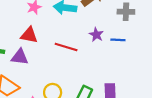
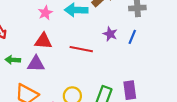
blue line: (118, 40) -> (132, 37), turned -64

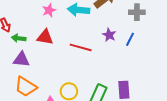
green arrow: (13, 60) -> (19, 38), moved
purple triangle: (36, 64) -> (21, 59), moved

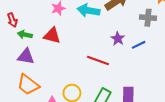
blue line: (130, 39) -> (139, 45), turned 32
red line: (81, 47) -> (98, 61), moved

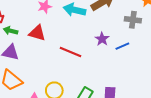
red line: (98, 61) -> (70, 52), moved

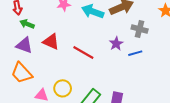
gray cross: (133, 20) -> (140, 29), moved
red triangle: (37, 33) -> (51, 42), moved

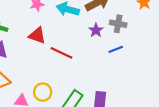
red triangle: (51, 42) -> (37, 35), moved
purple star: (116, 44) -> (96, 30), moved

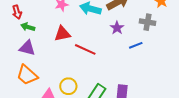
gray cross: (118, 24) -> (148, 22), moved
red triangle: (37, 35) -> (62, 34), turned -30

